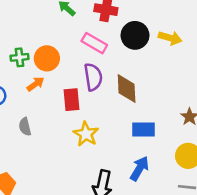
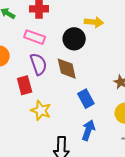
black circle: (135, 35) -> (74, 39), moved
blue rectangle: (143, 130) -> (86, 99), turned 72

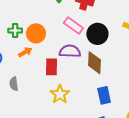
black circle: (74, 39) -> (97, 34), moved
purple semicircle: (38, 64) -> (70, 51), turned -85

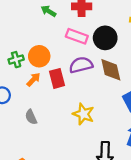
red rectangle: (52, 67) -> (57, 78), moved

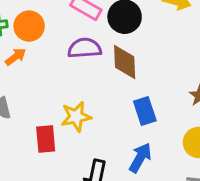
red rectangle: (57, 78) -> (46, 139), moved
yellow star: (83, 114) -> (76, 117), turned 30

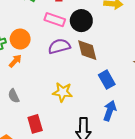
yellow star: (76, 117) -> (62, 92), turned 30
red rectangle: (46, 139) -> (35, 124), moved

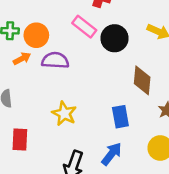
purple semicircle: (59, 46) -> (55, 60), moved
brown diamond: (87, 50) -> (142, 80), moved

